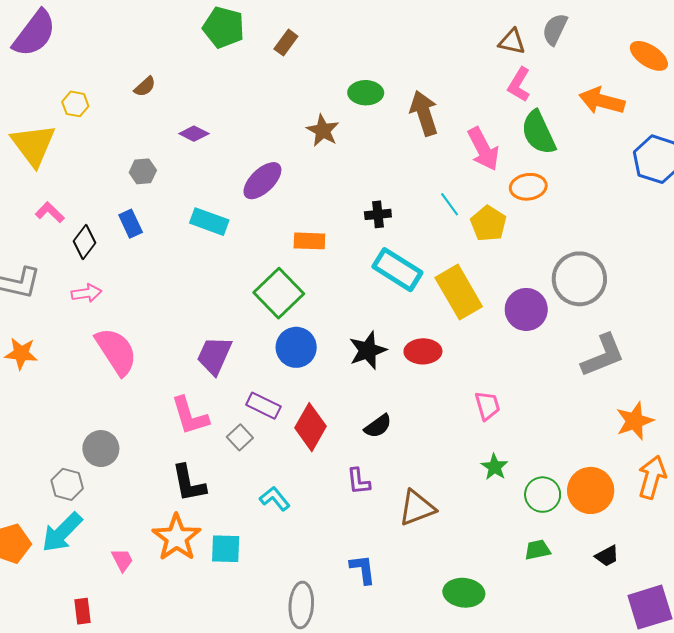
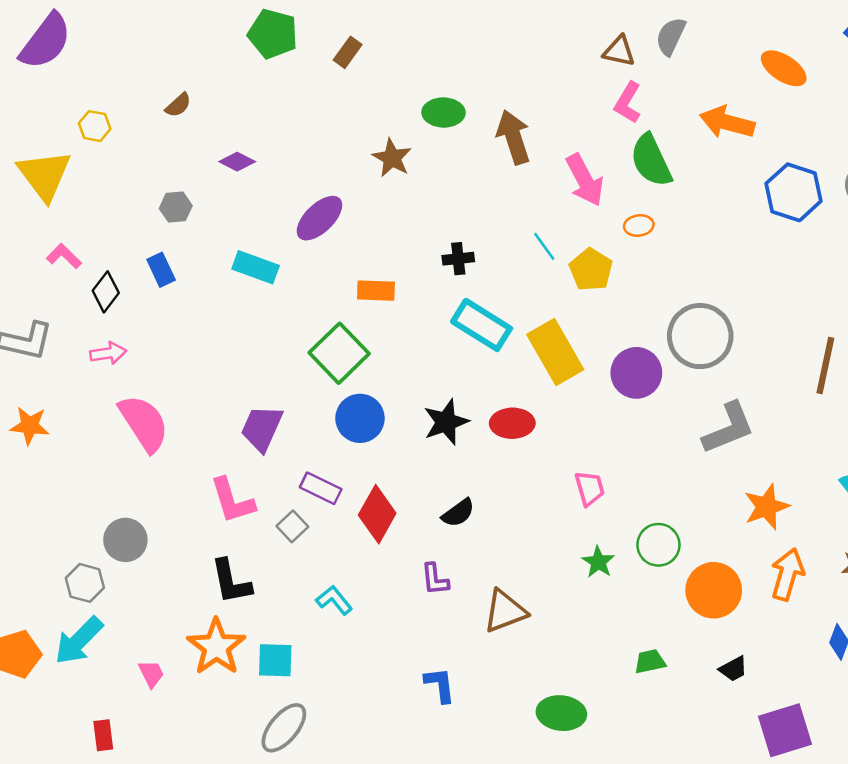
orange ellipse: (528, 187) -> (639, 225), size x0.7
green circle: (543, 495) -> (658, 545), moved
gray ellipse: (301, 605) -> (284, 728), moved, turned 36

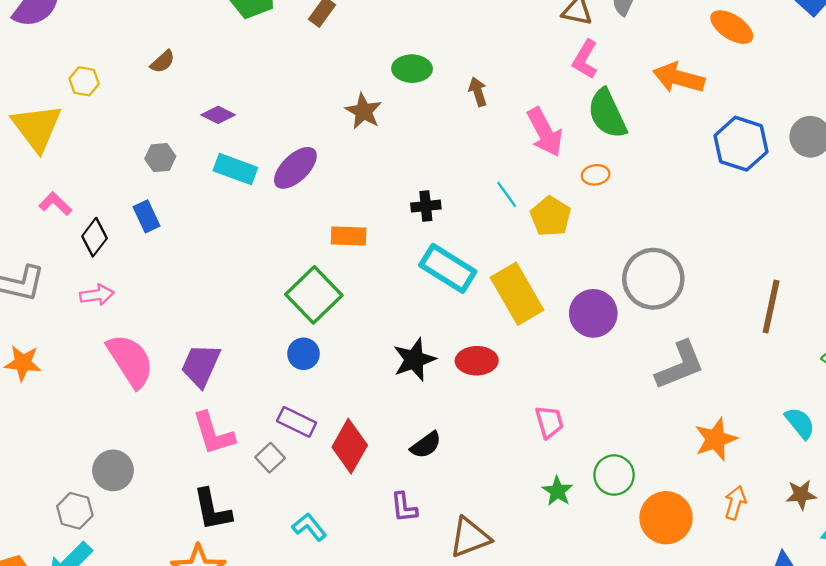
brown arrow: (514, 137) -> (478, 92), size x0.6
cyan rectangle: (256, 267) -> (235, 169), moved
blue circle: (360, 418) -> (303, 354), moved, size x0.7
purple trapezoid: (262, 428) -> (201, 365), moved
orange arrow: (787, 574) -> (735, 503), size x0.7

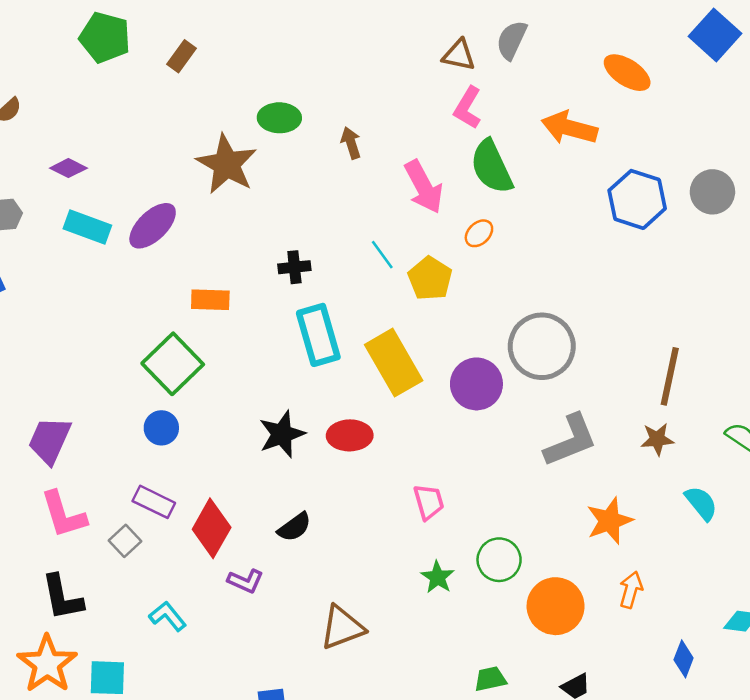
brown star: (364, 111) -> (227, 164), size x1.5
orange ellipse: (596, 175) -> (479, 233), turned -36
cyan rectangle: (448, 268) -> (318, 335), turned 42
brown star: (801, 495) -> (657, 439), moved
purple L-shape: (404, 507) -> (245, 581), moved, turned -60

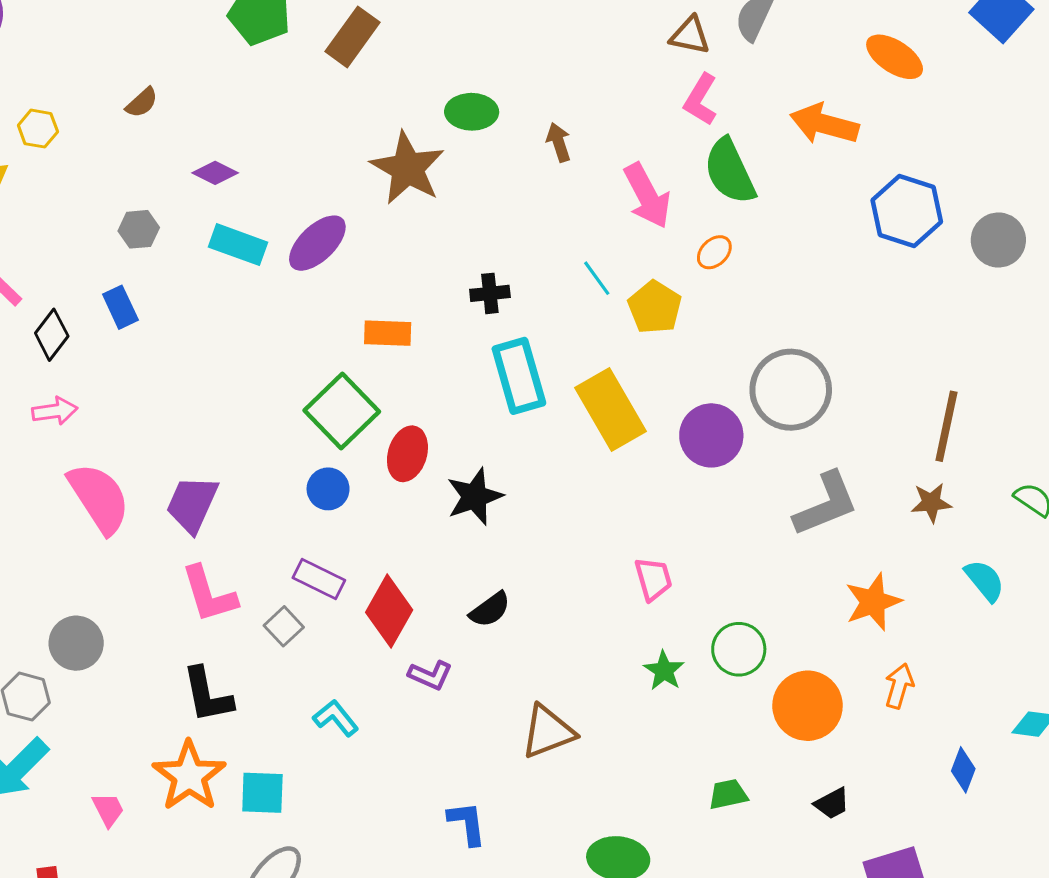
brown rectangle: (181, 56) -> (352, 37), size x1.5
gray circle: (712, 192) -> (998, 240), moved
red ellipse: (350, 435) -> (407, 454), moved, turned -72

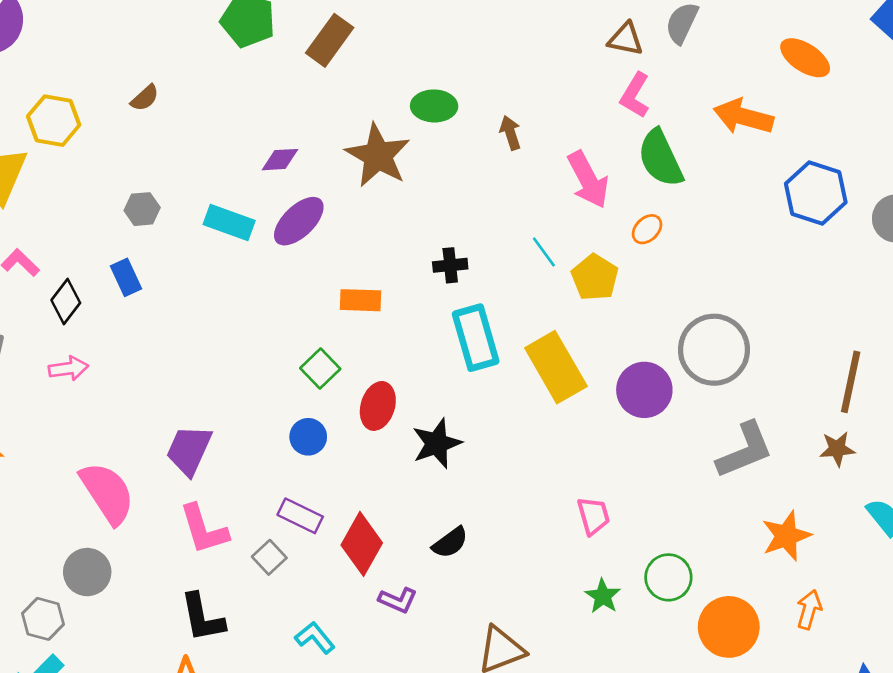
yellow hexagon: (38, 129) -> (54, 121), size x1.5
purple diamond: (215, 173) -> (280, 160), moved, turned -30
green square: (342, 411) -> (320, 368), size x0.6
pink semicircle: (99, 498) -> (107, 493), moved

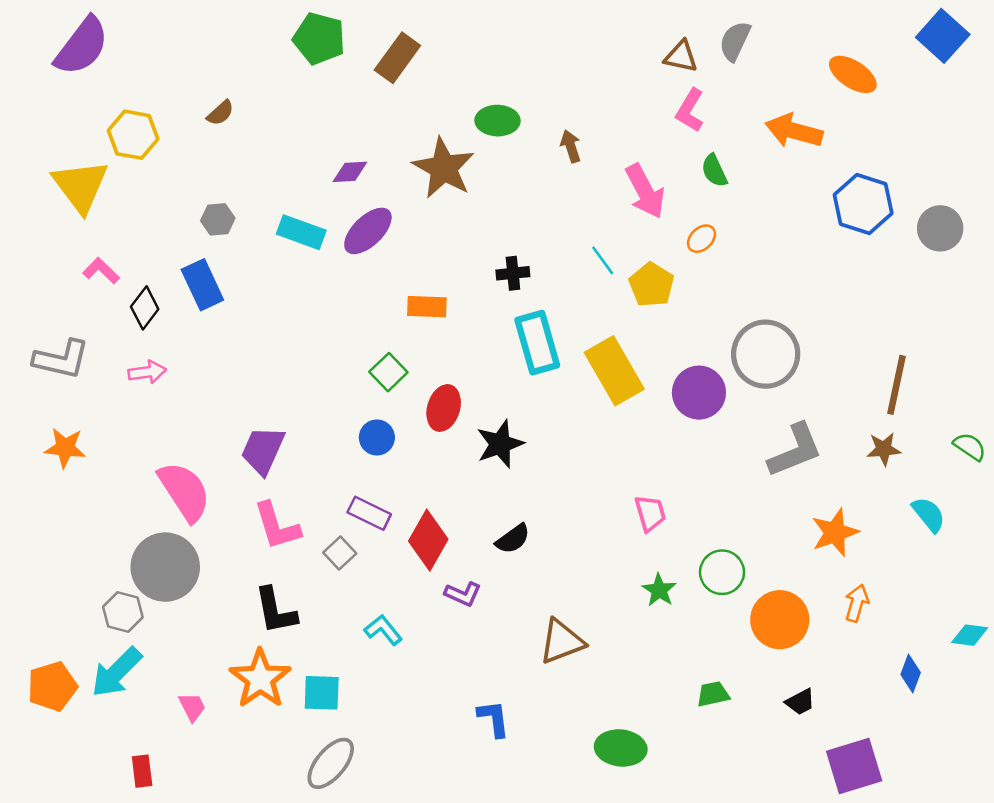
green semicircle: (660, 158) -> (714, 171), size x0.6
blue rectangle: (126, 277) -> (202, 285), size x1.4
gray circle: (87, 572) -> (165, 567), size x1.5

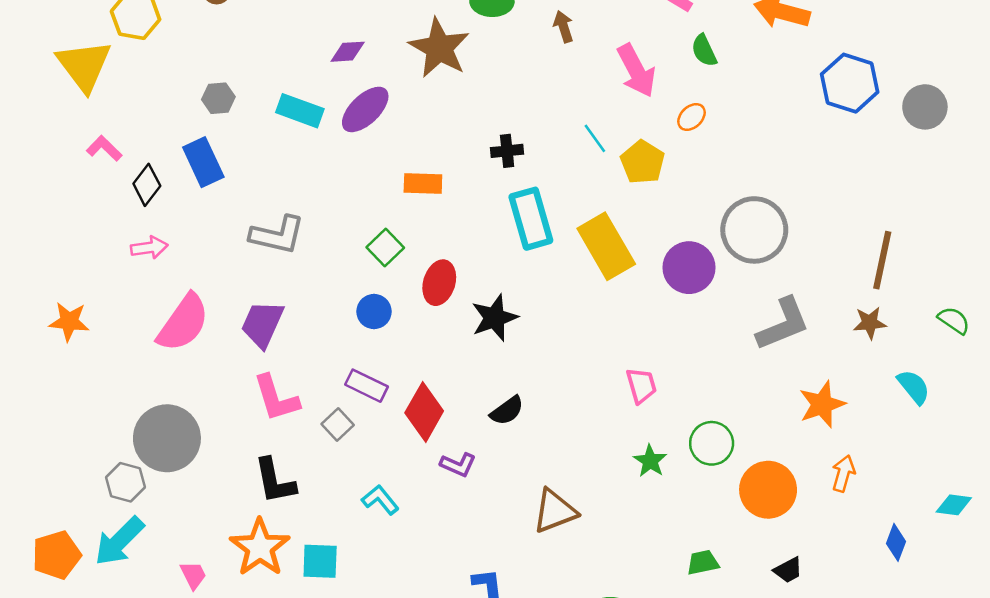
gray L-shape: (61, 359) -> (277, 235), moved
pink semicircle: (184, 491) -> (183, 323), moved, turned 68

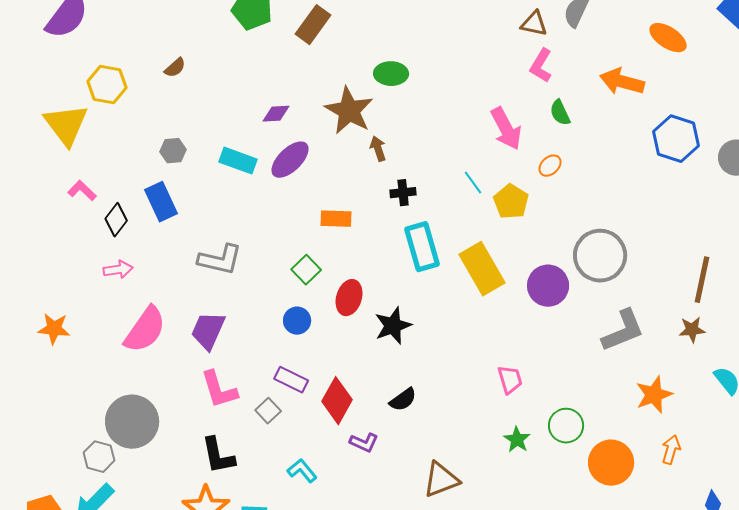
brown arrow: (563, 27) -> (378, 149), moved

